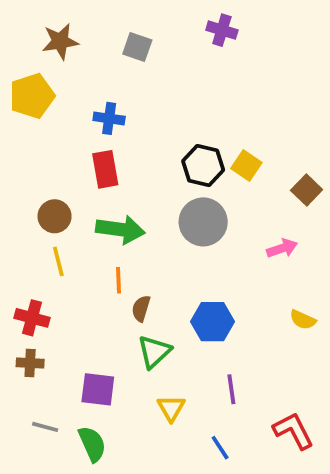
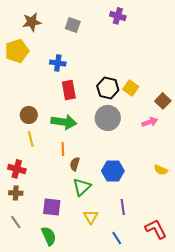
red rectangle: (105, 169) -> (69, 90), moved
pink arrow: (282, 248) -> (150, 122), moved
gray line: (45, 427) -> (16, 222), moved, turned 40

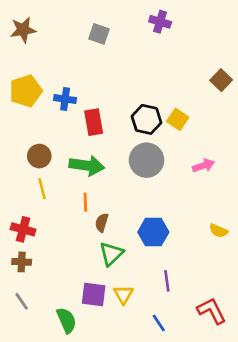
brown star: (32, 22) -> (23, 30), moved
yellow pentagon: (17, 51) -> (26, 91), moved
blue cross: (58, 63) -> (65, 99), moved
brown square: (163, 101) -> (221, 80), moved
purple square: (52, 207) -> (94, 294), moved

